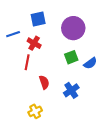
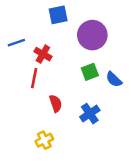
blue square: (38, 19) -> (58, 15), moved
blue semicircle: (90, 63) -> (114, 79), turned 80

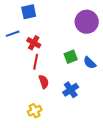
blue square: (58, 15) -> (29, 12), moved
purple circle: (92, 35) -> (87, 22), moved
red line: (34, 78) -> (36, 62), moved

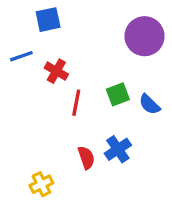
red line: (36, 62) -> (76, 103), moved
red semicircle: (44, 82) -> (86, 158), moved
yellow cross: (35, 111) -> (41, 184), moved

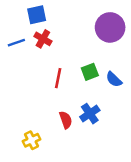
red cross: (56, 71) -> (43, 39), moved

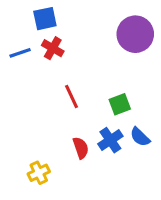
green square: (90, 72) -> (120, 104), moved
red line: (58, 78) -> (71, 96), turned -36
blue semicircle: (114, 79) -> (140, 137), moved

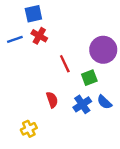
purple circle: (135, 34) -> (103, 50), moved
red line: (71, 96) -> (65, 64), moved
red semicircle: (81, 148) -> (52, 100), moved

